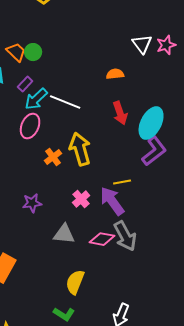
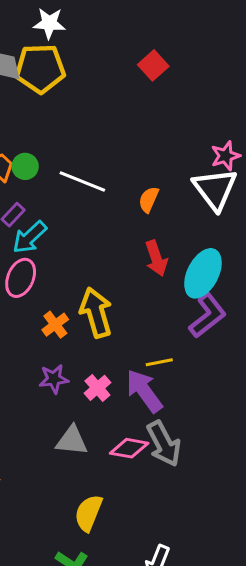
white triangle: (142, 44) -> (215, 189), moved, size x1.5
orange semicircle: (115, 74) -> (149, 200), turned -60
white line: (65, 102) -> (82, 181), moved
purple star: (32, 203) -> (54, 379), moved

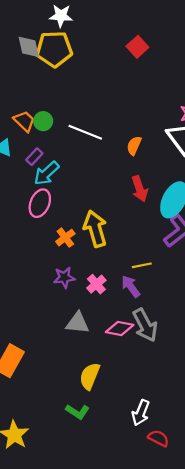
purple arrow: (144, 391) -> (131, 286), size x0.7

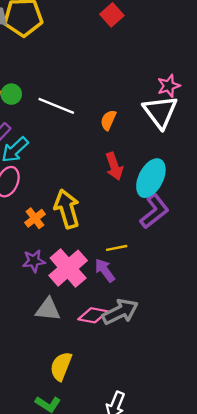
pink cross: (96, 284) -> (68, 268), size x1.8
gray arrow: (145, 325) -> (120, 312), turned -88

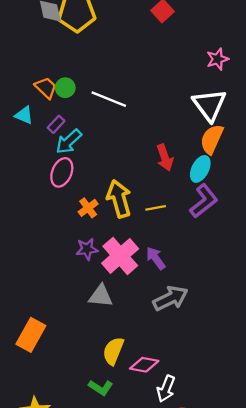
pink star: (169, 86) -> (217, 59), moved
orange semicircle: (108, 120) -> (212, 139), moved, size x1.5
cyan ellipse: (151, 178) -> (200, 169), size x0.7
yellow line: (117, 248) -> (156, 208), moved
pink diamond: (93, 315) -> (144, 365), moved

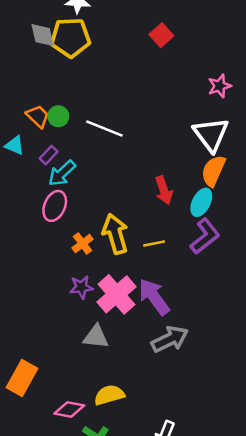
purple arrow: (156, 258) -> (154, 297), size x1.5
yellow semicircle: (113, 351) -> (109, 395), turned 52
pink diamond: (144, 365) -> (69, 409), moved

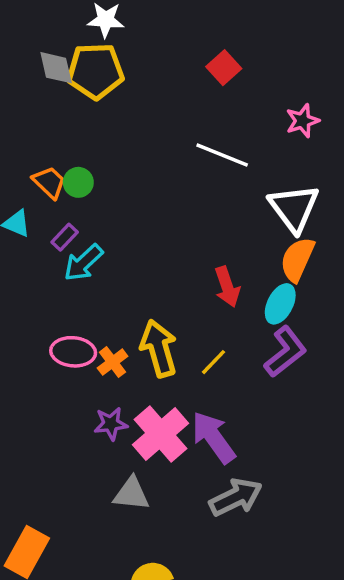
pink star: (219, 86) -> (302, 121), moved
white line: (104, 128) -> (222, 155), moved
pink ellipse: (55, 206) -> (73, 352), moved, turned 72
yellow line: (154, 244) -> (213, 362), turned -35

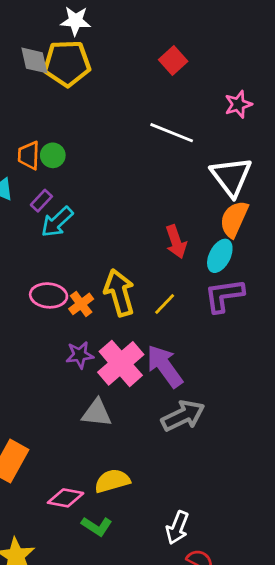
orange trapezoid: (49, 182) -> (29, 155), turned -132
purple L-shape: (285, 352) -> (224, 295), turned -150

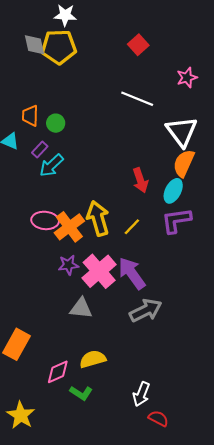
green circle: (53, 155) -> (56, 123), moved
orange cross: (81, 304) -> (69, 227), size x1.6
pink diamond: (66, 498) -> (58, 372), turned -35

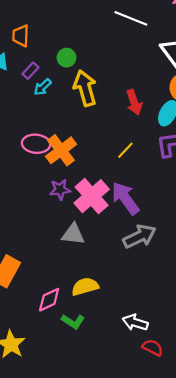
green circle: (56, 123) -> (67, 58), moved
cyan arrow: (51, 165) -> (43, 87), size x0.7
yellow arrow: (98, 218) -> (85, 88), moved
white arrow: (141, 394) -> (135, 323), turned 85

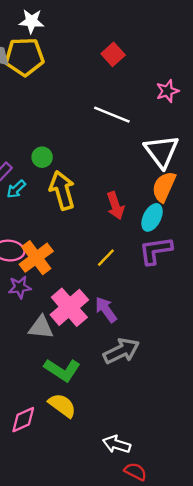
purple star: (60, 190) -> (20, 287), moved
purple arrow: (125, 198) -> (106, 310), size x0.7
gray triangle: (73, 234) -> (41, 327), moved
yellow semicircle: (85, 287) -> (62, 405), turned 52
green L-shape: (73, 321) -> (62, 370), moved, size x1.4

